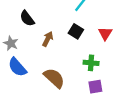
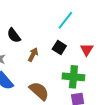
green cross: (91, 63) -> (73, 77), size x1.5

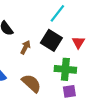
black square: (59, 48) -> (51, 40), size x1.5

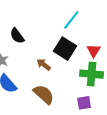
brown arrow: (25, 47) -> (44, 65), moved, turned -80
green cross: (65, 69) -> (92, 74), moved

